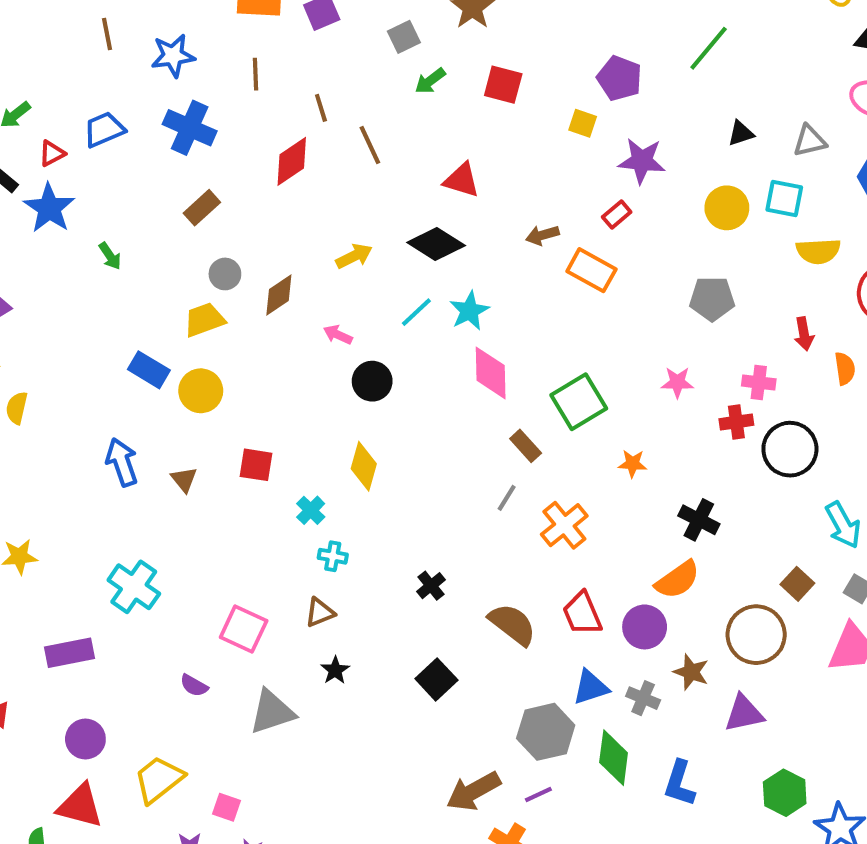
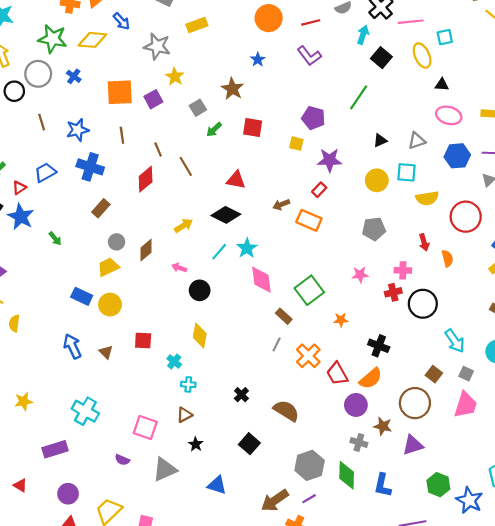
red trapezoid: (582, 614) -> (337, 374), moved
blue triangle: (591, 687) -> (217, 485), moved, turned 42

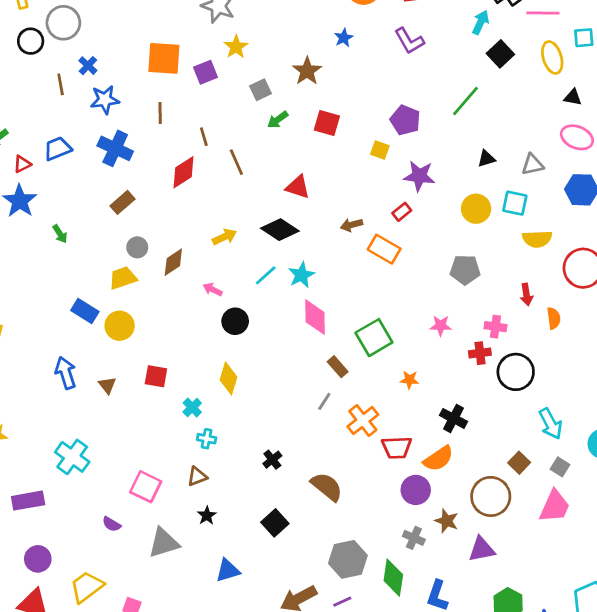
blue cross: (74, 76) -> (88, 66), moved
red trapezoid: (337, 374) -> (397, 448), turned -70
blue triangle: (217, 485) -> (228, 570), turned -42

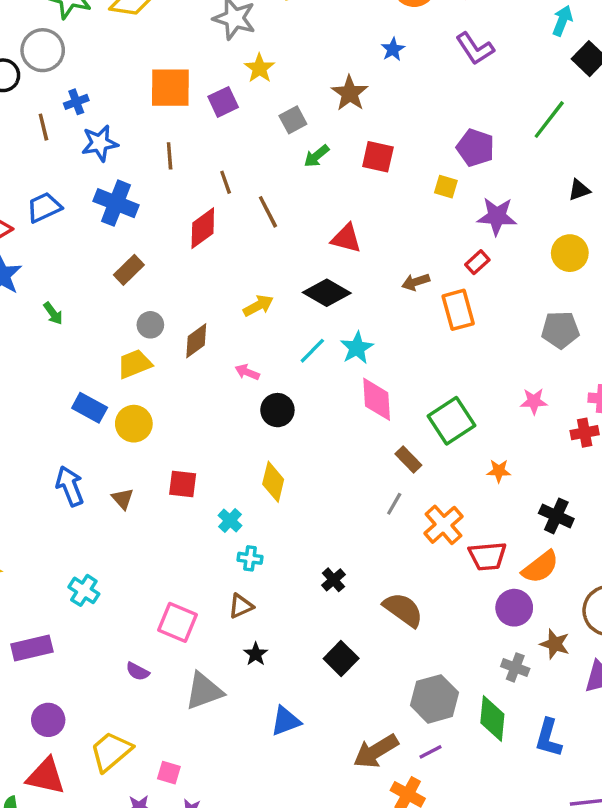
blue cross: (88, 66) -> (76, 102), turned 30
orange rectangle: (384, 249) -> (458, 310), turned 48
cyan cross: (72, 457) -> (84, 590), size x0.7

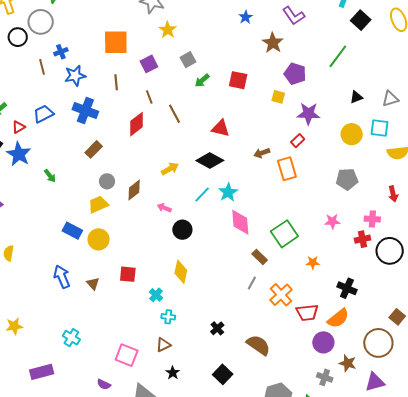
brown star: (350, 93) -> (273, 43), moved
purple square: (223, 102) -> (149, 64), moved

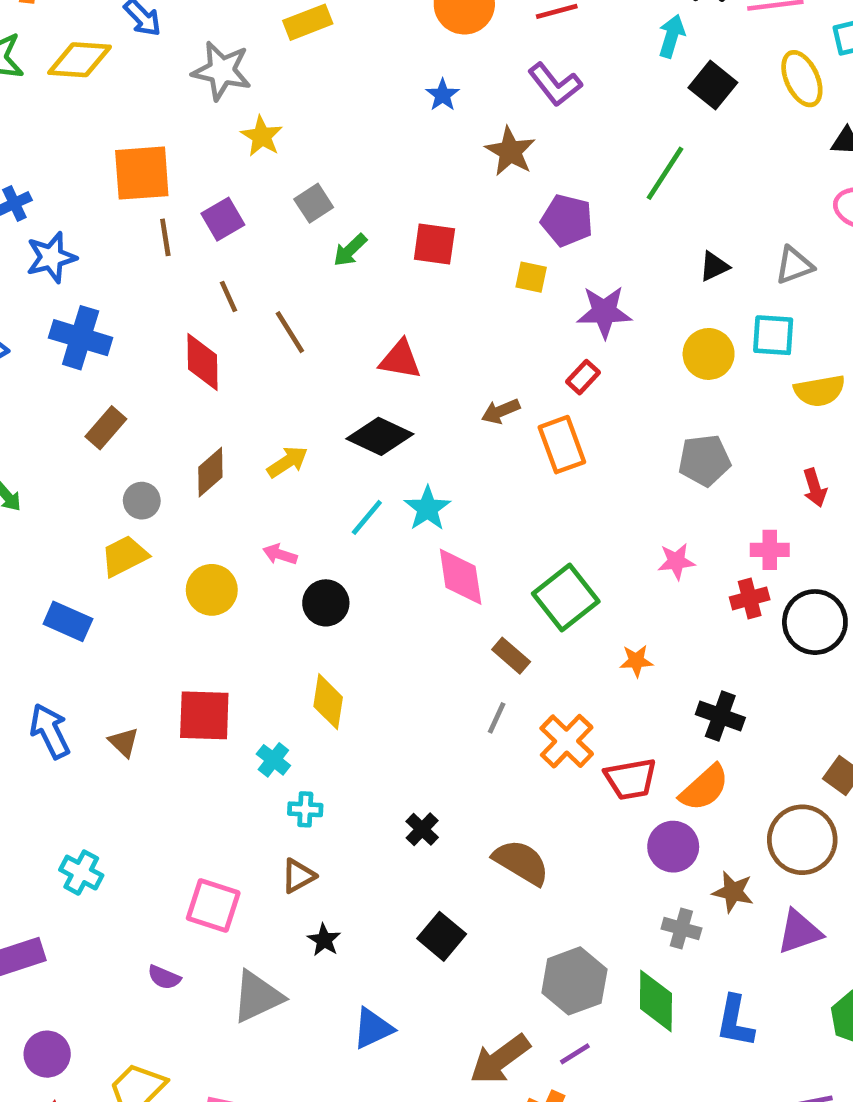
brown line: (116, 82) -> (165, 237), moved
red diamond: (136, 124) -> (203, 362), turned -50
brown diamond: (134, 190) -> (210, 472), moved
yellow circle: (99, 239) -> (212, 590), moved
red square: (128, 274) -> (204, 715), size x1.4

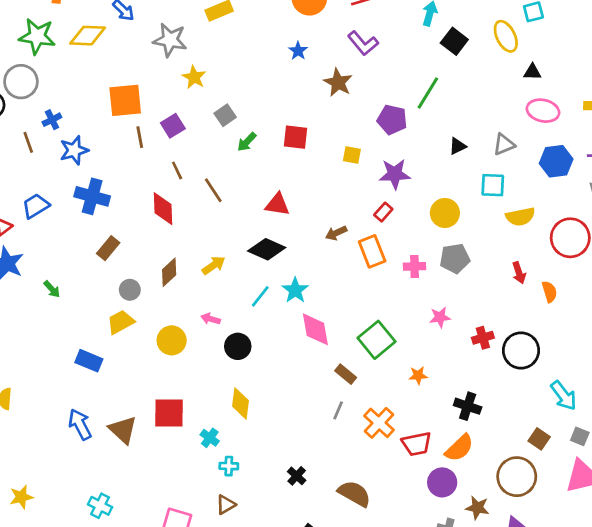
purple pentagon: (567, 220) -> (392, 120), moved
yellow circle: (709, 354) -> (445, 213), moved
pink cross: (770, 550) -> (415, 266), moved
brown triangle: (124, 742) -> (123, 430), size x1.6

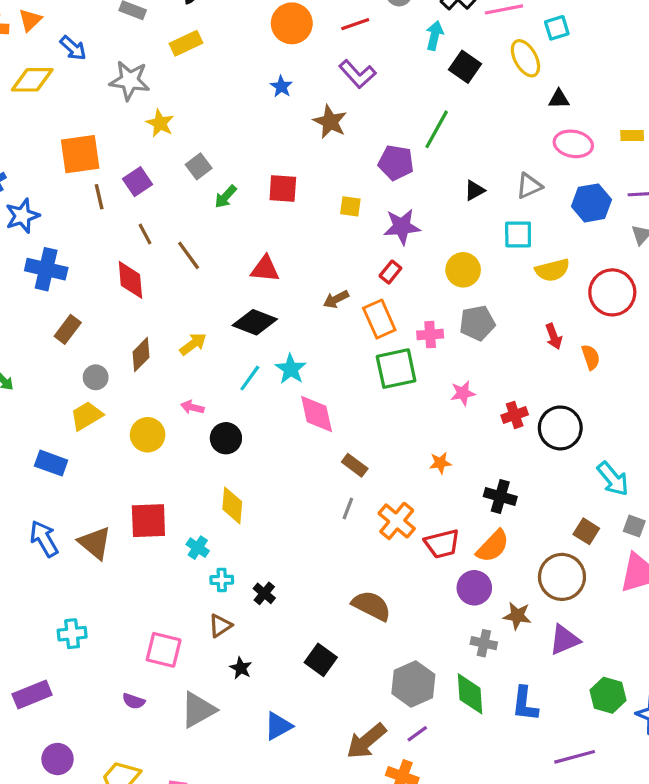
green square: (376, 340) -> (396, 369), moved, turned 30
black cross: (297, 476) -> (264, 593), moved
cyan cross: (100, 506) -> (72, 634), turned -30

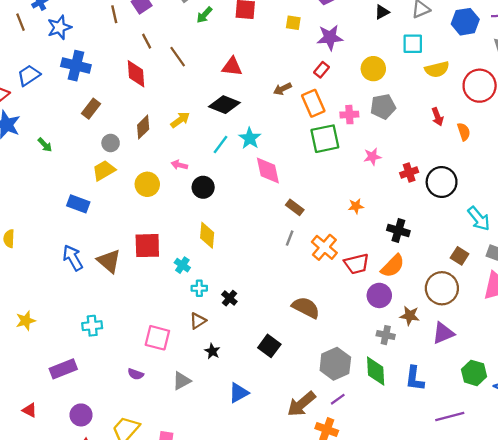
gray triangle: (198, 710) -> (182, 381), size x0.7

